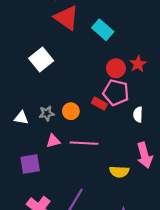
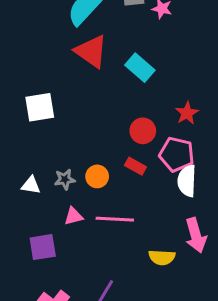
white square: (41, 60) -> (40, 107), moved, turned 30
red circle: (116, 68) -> (143, 131), moved
pink pentagon: (116, 93) -> (177, 154), moved
white semicircle: (138, 115) -> (187, 181), size x1.5

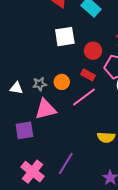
white square: (40, 107) -> (65, 37), moved
pink triangle: (74, 216) -> (46, 109), size x1.6
pink line: (115, 219) -> (84, 97), moved, turned -40

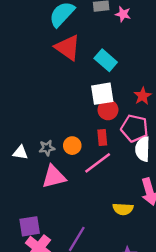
white square: (65, 37) -> (102, 94), moved
red rectangle: (88, 75) -> (102, 137), turned 56
purple square: (24, 130) -> (30, 226), moved

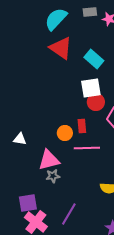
red rectangle: (102, 137) -> (82, 126), moved
gray star: (47, 148) -> (53, 176), moved
pink line: (98, 163) -> (87, 148), turned 35

